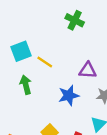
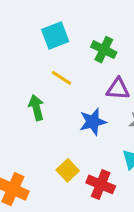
green cross: (75, 20) -> (104, 50), moved
cyan square: (21, 51) -> (55, 35), moved

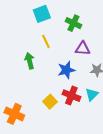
yellow line: (61, 78) -> (46, 41), turned 32
red cross: (101, 184) -> (71, 96), moved

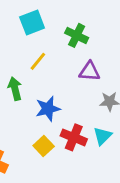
yellow line: (46, 41) -> (38, 61), turned 64
blue star: (66, 70) -> (48, 109), moved

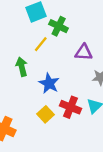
green cross: (77, 35) -> (59, 26), moved
blue star: (48, 109) -> (49, 83), turned -30

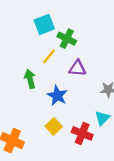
purple triangle: (84, 52) -> (77, 68), moved
red cross: (70, 107) -> (82, 133), moved

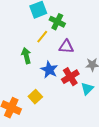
yellow square: (54, 126) -> (35, 97), moved
red cross: (82, 133) -> (70, 77), moved, turned 36

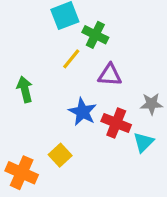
green arrow: (26, 56) -> (25, 89), moved
red cross: (70, 77) -> (116, 123), turned -36

